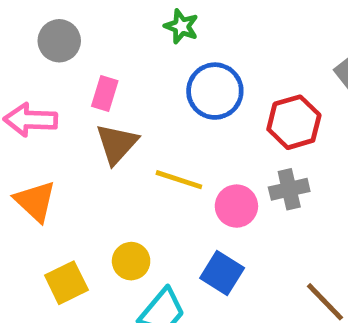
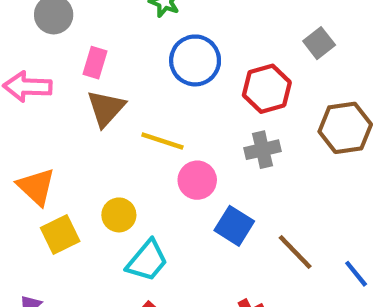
orange triangle: (35, 201) -> (36, 187), moved
pink circle: (236, 206) -> (197, 180), moved
blue square: (222, 273) -> (234, 226), moved

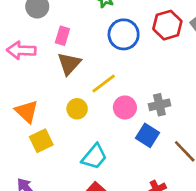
red hexagon: (267, 89) -> (167, 25), moved
yellow line: (162, 141) -> (104, 84), turned -55
gray cross: (263, 150) -> (159, 105), moved
yellow circle: (119, 215) -> (77, 109), moved

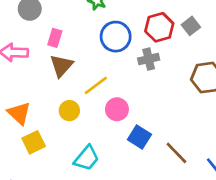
gray cross: (159, 105) -> (149, 59), moved

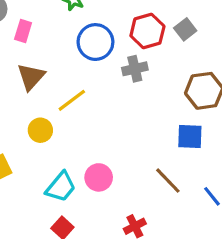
pink rectangle: (55, 38) -> (23, 31), moved
pink circle: (117, 109) -> (99, 177), moved
blue square: (139, 137) -> (190, 136), moved, turned -30

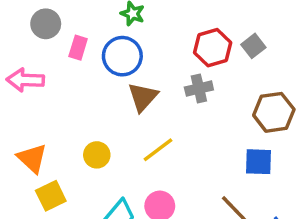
blue circle: (95, 42) -> (122, 56), moved
brown triangle: (31, 77) -> (143, 97), moved
yellow line: (72, 100) -> (158, 150), moved

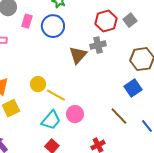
brown triangle: (143, 97) -> (78, 55), moved
yellow line: (158, 150) -> (56, 95), moved, turned 66
blue square: (259, 162) -> (133, 88), turned -36

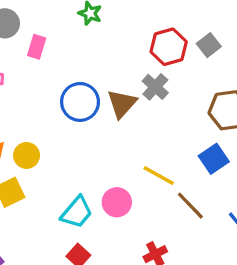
blue circle: (53, 26) -> (80, 102), moved
gray cross: (98, 45) -> (155, 87), turned -35
yellow circle: (38, 84) -> (27, 155), moved
yellow line: (56, 95) -> (159, 176), moved

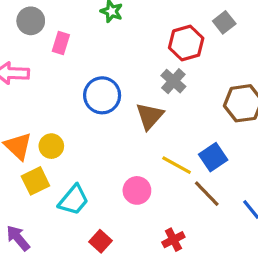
gray square: (209, 45) -> (224, 22), moved
brown triangle: (122, 104) -> (150, 116), moved
blue square: (214, 159) -> (213, 157), moved
cyan trapezoid: (77, 212) -> (74, 200), moved

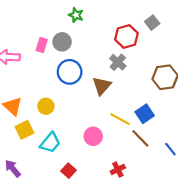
gray circle: (31, 21) -> (62, 42), moved
pink rectangle: (61, 43) -> (42, 45), moved
yellow circle: (51, 146) -> (46, 106), moved

